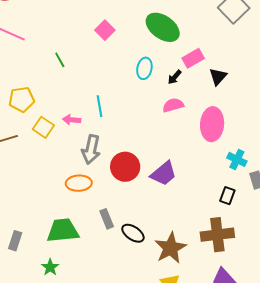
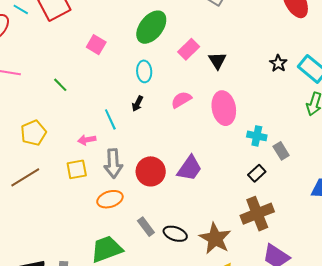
green ellipse: (163, 27) -> (151, 27), turned -72
black arrow: (175, 77) -> (137, 104), moved
yellow square: (43, 127) -> (77, 169), moved, turned -30
black rectangle: (227, 196) -> (257, 173), turned 42

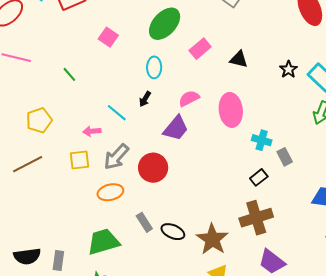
black triangle: (217, 61) -> (239, 59), moved, turned -48
cyan line: (110, 119) -> (117, 113), turned -30
gray arrow: (113, 163) -> (116, 157), turned 40
purple trapezoid: (190, 168) -> (176, 128), moved

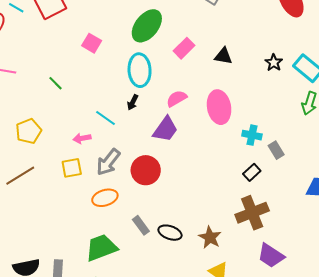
cyan ellipse: (154, 67) -> (140, 70), size x1.5
brown star: (212, 239) -> (210, 237), size x0.7

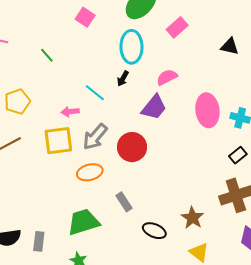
black triangle: (223, 56) -> (230, 46), moved
pink ellipse: (219, 107) -> (207, 110), moved
yellow square: (72, 168) -> (58, 141), size x1.4
black ellipse: (170, 233) -> (154, 231), moved

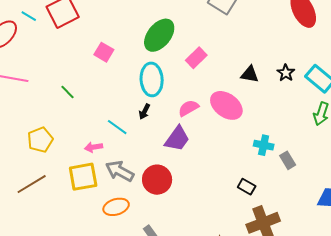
pink ellipse: (207, 110) -> (226, 105), moved, turned -44
gray arrow: (95, 137) -> (120, 171), turned 80
black rectangle: (238, 155) -> (247, 187), moved, turned 72

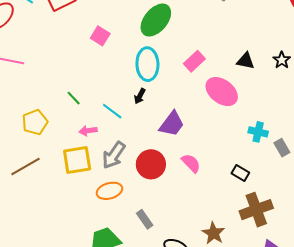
pink rectangle: (196, 58) -> (194, 61), moved
green line: (68, 92) -> (74, 98), moved
pink semicircle: (188, 108) -> (191, 163), moved, turned 75
gray arrow: (120, 171) -> (114, 155), turned -84

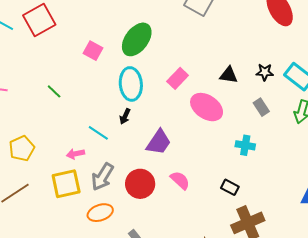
pink square: (100, 36) -> (93, 51), moved
black star: (282, 60) -> (265, 72), turned -30
green line: (74, 98) -> (54, 91), moved
gray rectangle: (282, 148) -> (261, 107), moved

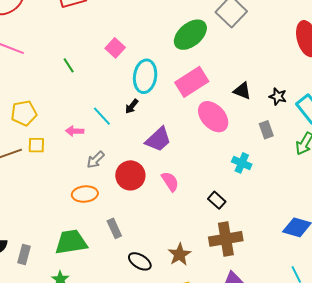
green ellipse: (137, 39) -> (190, 35), moved
pink square: (93, 51) -> (115, 48), moved
pink rectangle: (178, 78) -> (192, 82), size x1.5
gray arrow: (102, 177) -> (95, 160), size x0.7
yellow square: (66, 184) -> (36, 145), moved, size x0.6

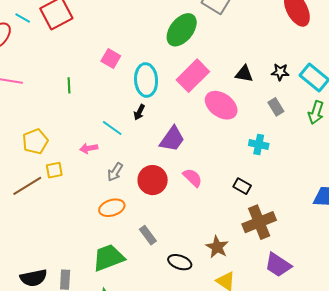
green line: (69, 65) -> (69, 85), turned 42

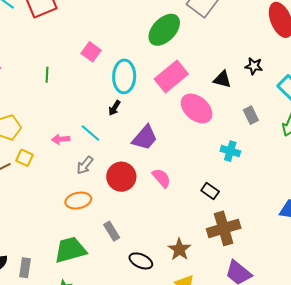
black star: (280, 72) -> (254, 66), moved
cyan line: (112, 128) -> (90, 133), moved
yellow square: (54, 170) -> (24, 158), turned 30

